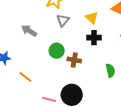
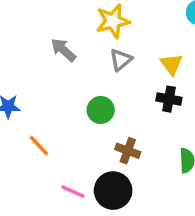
gray arrow: (29, 31) -> (63, 50), moved
brown cross: (74, 60) -> (128, 151), moved

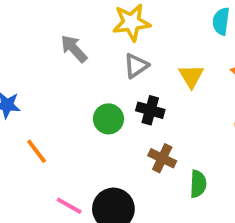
black cross: (169, 99) -> (150, 110), moved
brown cross: (128, 151) -> (162, 158), moved

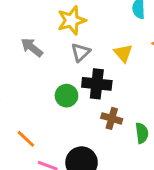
black cross: (150, 110) -> (97, 84), size x1.4
orange line: (37, 151) -> (26, 139), moved

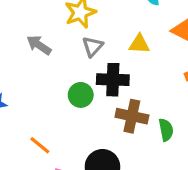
yellow triangle: (123, 53) -> (139, 44), turned -42
brown cross: (112, 118) -> (132, 116), size x1.4

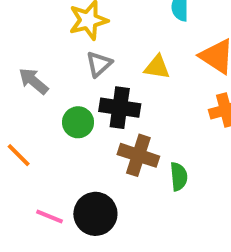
gray arrow: (39, 45) -> (33, 81), moved
orange line: (40, 145) -> (19, 155), moved

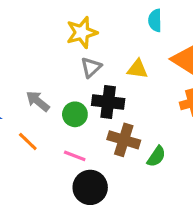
gray arrow: (33, 81) -> (38, 101), moved
green semicircle: (179, 177) -> (156, 156), turned 40
pink line: (50, 217) -> (75, 156), moved

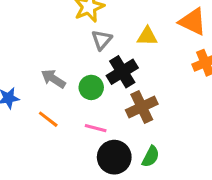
black cross: (108, 102) -> (122, 72), turned -32
brown cross: (124, 140) -> (142, 107), turned -36
green semicircle: (156, 156) -> (151, 157), moved

